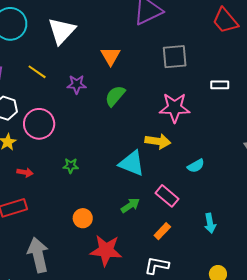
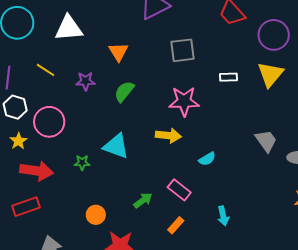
white triangle: (62, 31) -> (69, 28), turned 44
cyan triangle: (132, 163) -> (116, 146), moved
red arrow: (25, 172) -> (37, 171), size x2.0

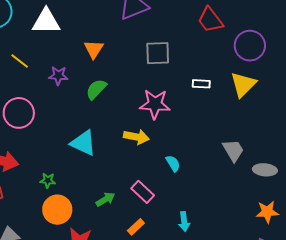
cyan semicircle: (207, 159) -> (173, 163), turned -96
green star: (82, 163) -> (48, 180), moved
orange circle: (96, 215) -> (57, 210), size x1.5

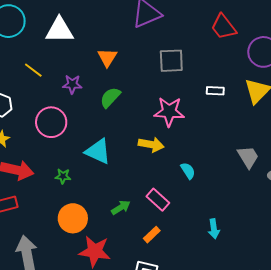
pink circle: (19, 113) -> (51, 122), moved
green star: (48, 180) -> (63, 176), moved
cyan arrow: (184, 222) -> (214, 229), moved

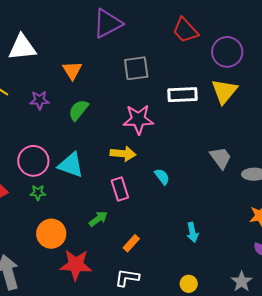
white rectangle: (215, 91) -> (182, 95), size x1.6
pink circle: (51, 122) -> (33, 161), moved
pink rectangle: (158, 200) -> (120, 189), moved, turned 35

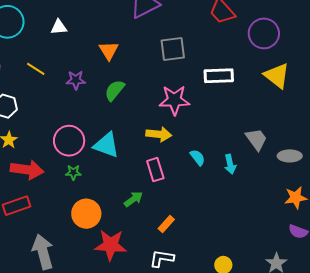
white triangle: (22, 47) -> (59, 27), size x0.6
yellow triangle: (224, 91) -> (277, 76), moved, turned -32
cyan arrow: (193, 232) -> (230, 164), moved

